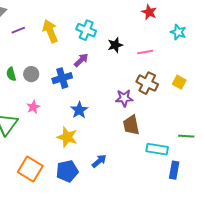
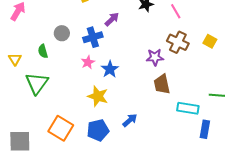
pink line: (145, 52) -> (176, 11), turned 70
green semicircle: (11, 74) -> (43, 51), moved
pink star: (33, 107) -> (88, 62), moved

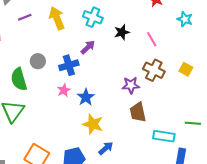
green semicircle: (43, 51) -> (19, 79), size x1.6
yellow star: (98, 96) -> (93, 124), moved

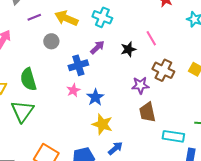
yellow arrow: (57, 18) -> (66, 18), turned -45
black star: (122, 32) -> (128, 49), moved
pink line: (152, 39) -> (151, 38), moved
gray circle: (38, 61) -> (51, 41), moved

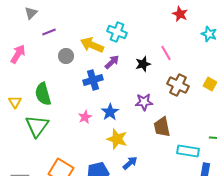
yellow arrow: (66, 18) -> (92, 45), moved
purple star: (140, 85) -> (144, 102), moved
pink star: (73, 90) -> (85, 117), moved

